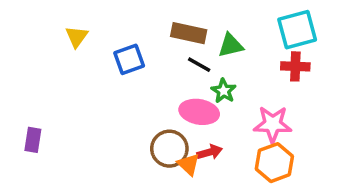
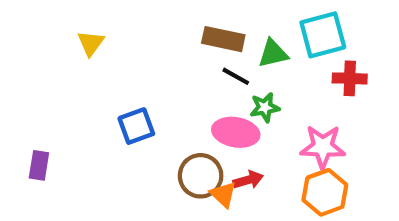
cyan square: (297, 30) -> (323, 35), moved
blue square: (129, 59) -> (136, 126), moved
green star: (224, 91) -> (265, 107), turned 30

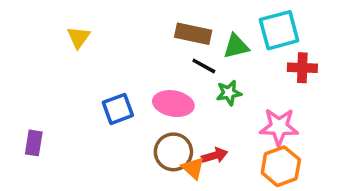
pink ellipse: (236, 132) -> (173, 104), moved

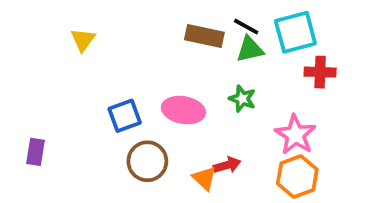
black line: (204, 66) -> (246, 27), moved
green star: (229, 93) -> (242, 99), turned 30
pink star: (279, 127) -> (295, 135), turned 30
brown circle: (173, 152) -> (147, 161), moved

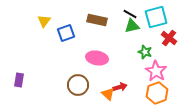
brown rectangle: (204, 36) -> (97, 20), moved
red cross: (320, 72) -> (169, 38), turned 35
green star: (242, 99) -> (145, 52), moved
blue square: (125, 116) -> (66, 33), moved

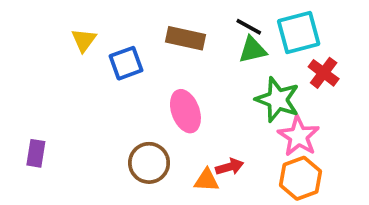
green star: (145, 52) -> (278, 100), size x1.6
pink ellipse: (97, 58) -> (185, 111), turned 60
orange triangle: (108, 94) -> (207, 180), turned -40

